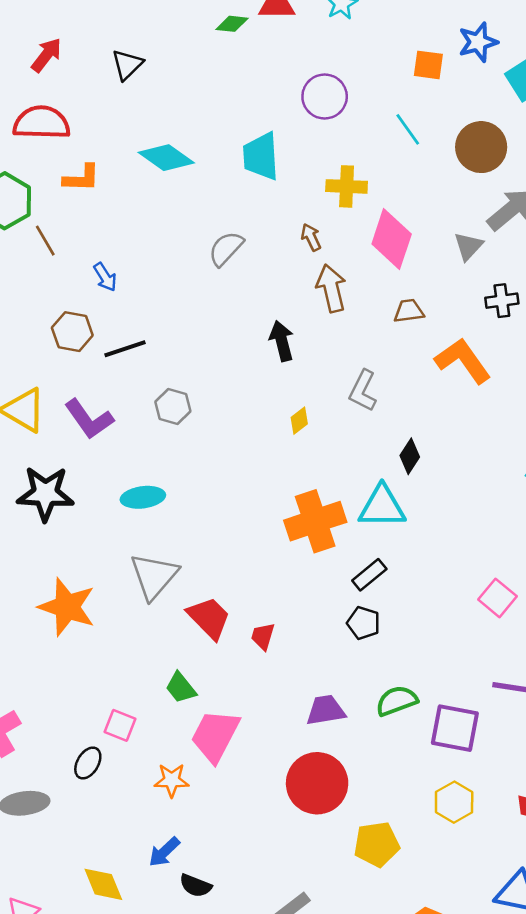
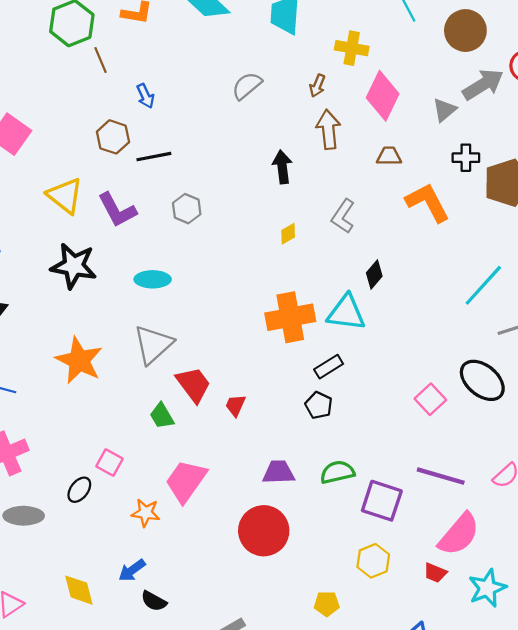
brown arrow: (311, 237) -> (317, 86), turned -140
green trapezoid: (181, 688) -> (162, 416), moved
yellow pentagon: (377, 844) -> (327, 604), moved, size x0.7

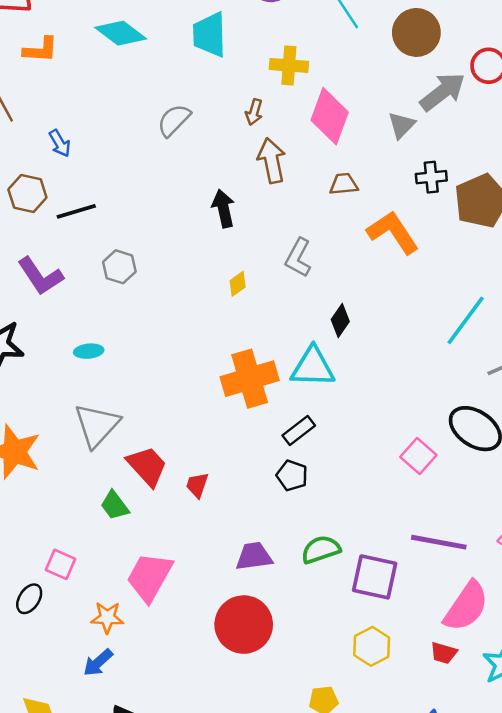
cyan ellipse: (153, 279) -> (89, 351), size x0.7
blue arrow: (132, 570) -> (98, 663), moved

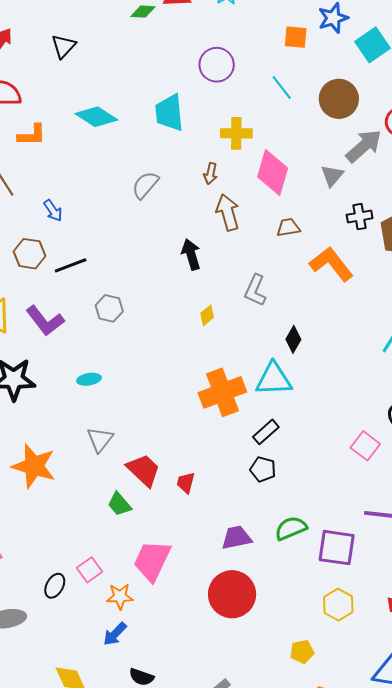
gray triangle: (97, 425) -> (100, 440), size x0.7
pink square: (60, 564) -> (90, 570), moved, turned 35

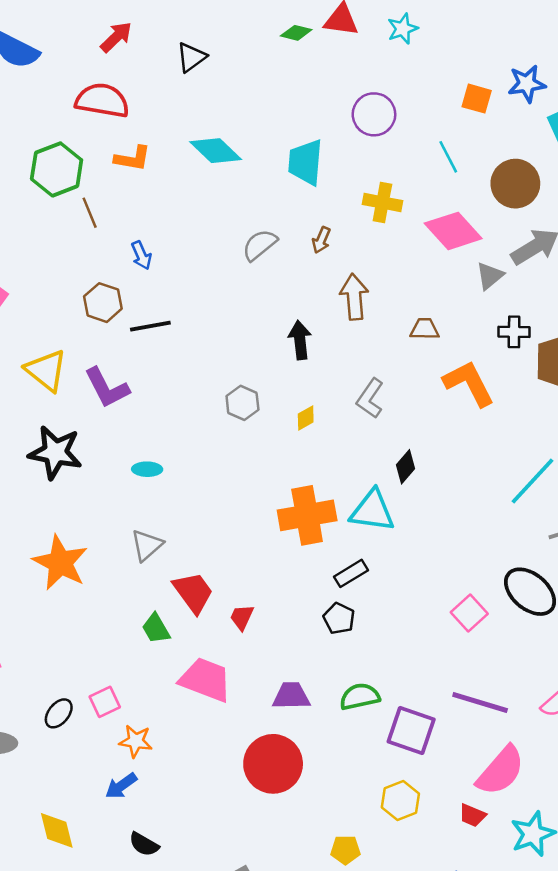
pink diamond: (273, 172) -> (453, 231), moved, turned -69
brown arrow: (211, 174) -> (321, 240), moved
gray hexagon: (109, 308) -> (242, 403), moved
pink trapezoid: (152, 561) -> (206, 680), moved, turned 75

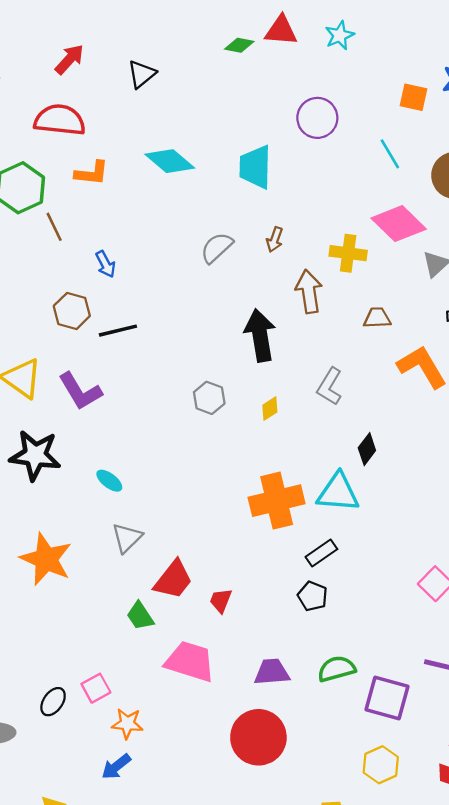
yellow cross: (382, 203) -> (348, 253), moved
black arrow: (300, 340) -> (260, 335), size x1.4
cyan ellipse: (147, 469) -> (109, 481), moved, turned 40
red trapezoid: (193, 592) -> (173, 580), turned 78

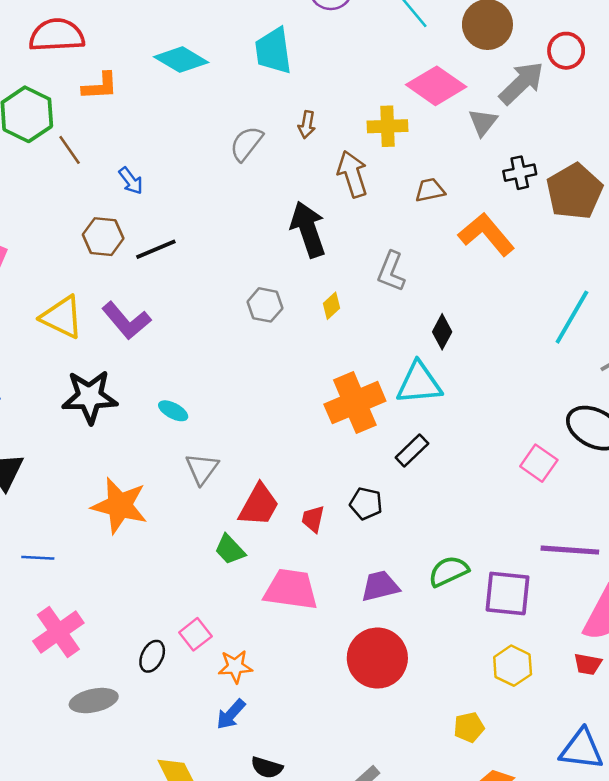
black pentagon: (313, 596) -> (366, 503), moved

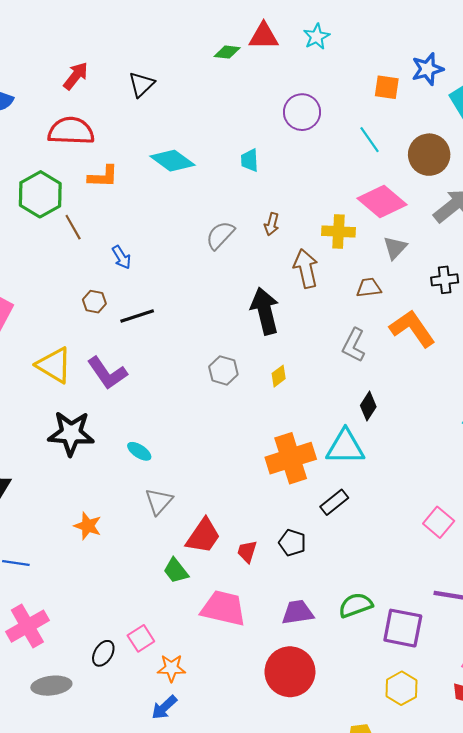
cyan trapezoid: (273, 51) -> (250, 160), size x0.6
gray triangle: (483, 122) -> (395, 248), moved
brown hexagon: (103, 237) -> (94, 302), size x0.7
gray L-shape: (391, 272) -> (354, 345), moved
orange star: (120, 506) -> (88, 526), size x0.6

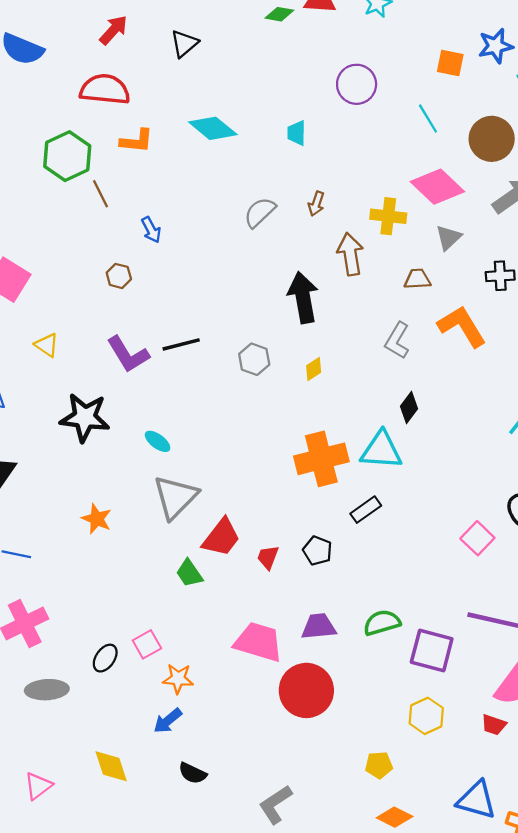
black line: (137, 316) -> (181, 344), moved
yellow triangle: (54, 365) -> (47, 345), moved, size x0.6
gray triangle: (159, 501) -> (175, 497), size x1.5
pink trapezoid: (223, 608) -> (258, 642), moved

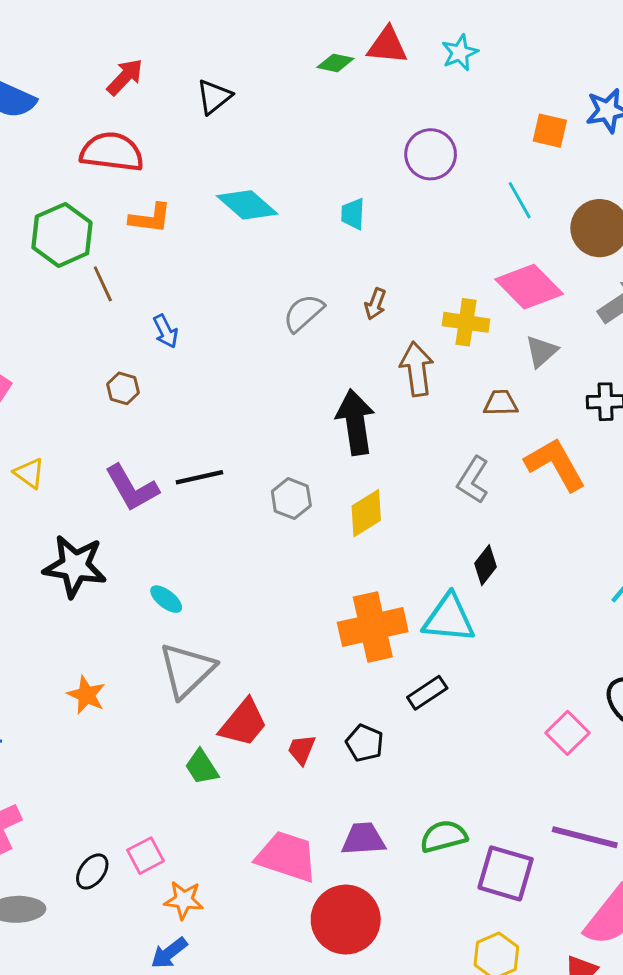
yellow diamond: (314, 369) -> (366, 513), size x1.6

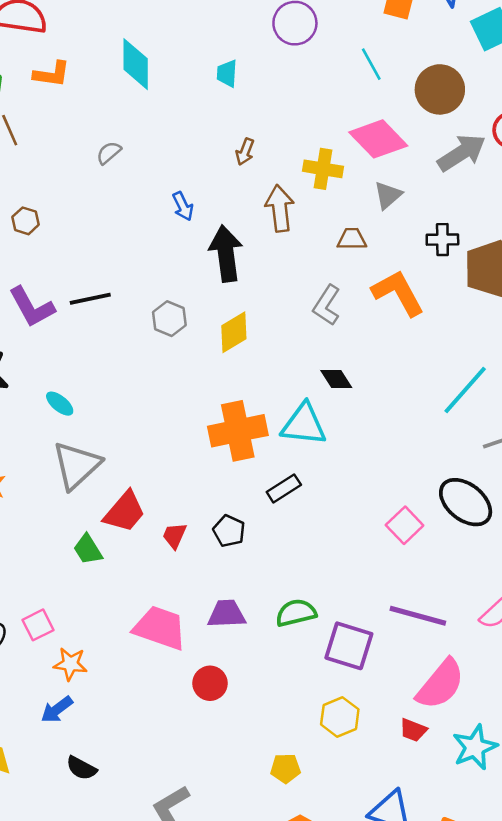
cyan diamond: (247, 205) -> (136, 64), turned 48
gray semicircle: (303, 313) -> (109, 153), moved, size x0.7
blue arrow: (166, 331) -> (183, 206), moved
black diamond: (485, 565) -> (336, 379), turned -72
red circle: (346, 920) -> (210, 683), size x0.6

